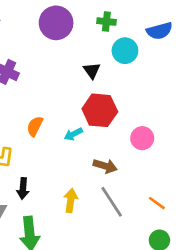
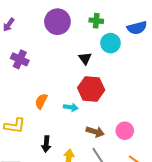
cyan arrow: (73, 134) -> (71, 107), turned -144
pink circle: (142, 138) -> (125, 131), moved
black arrow: (23, 189) -> (46, 144), moved

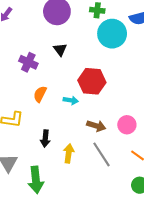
cyan circle: (110, 43) -> (112, 34), size x1.4
black triangle: (85, 58) -> (60, 50), moved
purple cross: (20, 59) -> (28, 62), moved

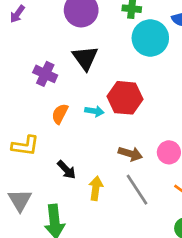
black triangle: (60, 50) -> (85, 58), size x1.5
cyan arrow: (71, 100) -> (94, 111), moved
black arrow: (45, 139) -> (67, 170), turned -49

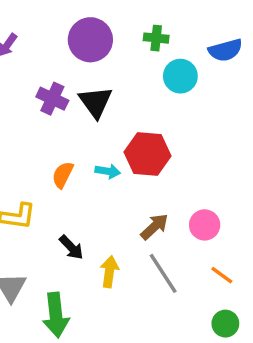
cyan circle: (150, 38) -> (180, 76), size x0.7
purple cross: (45, 74) -> (52, 99), moved
brown arrow: (130, 154) -> (154, 227), turned -60

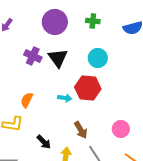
cyan circle: (180, 76) -> (98, 58), moved
orange semicircle: (63, 175) -> (27, 100), moved
brown arrow: (154, 227) -> (81, 130), moved, turned 102

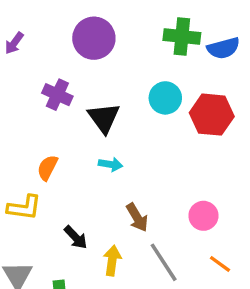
green cross: (93, 21) -> (182, 37), moved, size x1.5
black triangle: (58, 58) -> (104, 118), moved
red hexagon: (88, 88) -> (212, 115), moved

